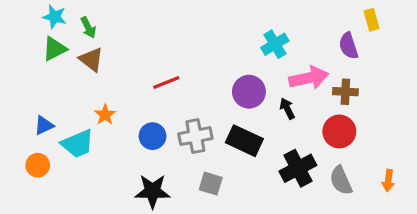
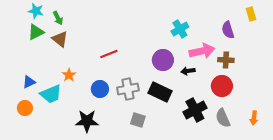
yellow rectangle: (371, 20) -> (251, 14), moved
black arrow: (287, 109) -> (188, 71), turned -72
black star: (153, 191) -> (87, 121), moved

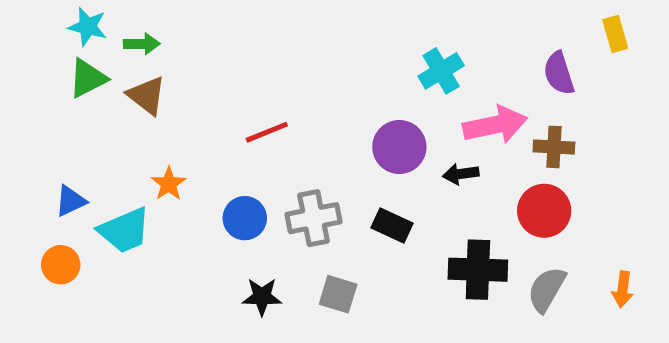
green arrow: (58, 18) -> (142, 44), turned -64
black rectangle: (160, 92) -> (392, 225), size x0.7
black cross: (195, 110) -> (478, 270), turned 30
gray semicircle: (223, 118) -> (547, 289), turned 54
black star: (87, 121) -> (262, 297), moved, size x0.7

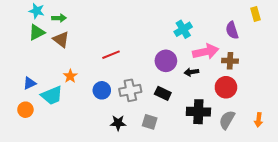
gray square: (338, 294) -> (150, 122), moved
black star: (262, 297) -> (118, 123), moved

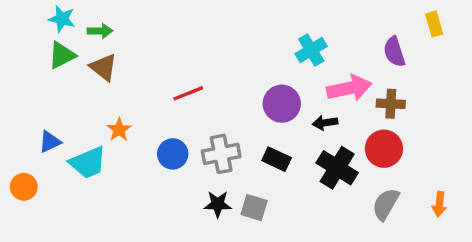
orange circle: (25, 110) -> (24, 187), moved
black cross: (198, 112) -> (337, 168), moved, turned 30
black star: (118, 123) -> (218, 204), moved

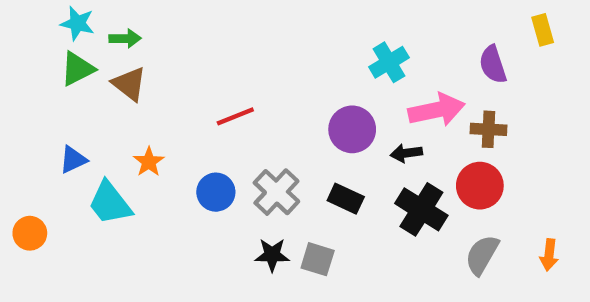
blue triangle: (50, 142) -> (73, 160), moved
gray cross: (221, 154) -> (276, 192), turned -36
cyan trapezoid: (88, 163) -> (110, 203), turned 75

